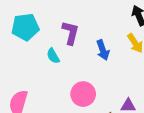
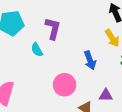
blue arrow: (103, 50) -> (90, 60), moved

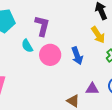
pink circle: (64, 85) -> (50, 55), moved

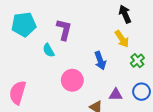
pink circle: (50, 55) -> (72, 80), moved

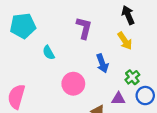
purple L-shape: (64, 30) -> (84, 28), moved
green cross: (137, 61) -> (132, 77), moved

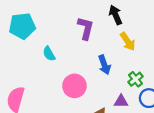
black arrow: (128, 15) -> (116, 15), moved

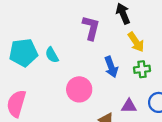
cyan pentagon: (22, 26) -> (23, 53), moved
green cross: (136, 79) -> (142, 69), moved, turned 32

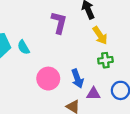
blue arrow: (111, 67) -> (77, 79), moved

